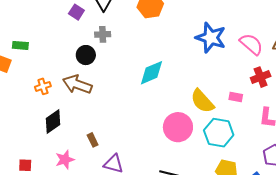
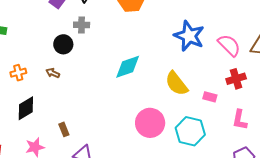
brown arrow: (77, 84) -> (53, 73), size x0.5
yellow semicircle: (202, 101) -> (177, 84), moved

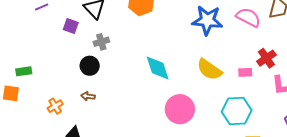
cyan diamond: (128, 67) -> (158, 68), turned -72
red cross: (236, 79) -> (266, 58), moved
pink circle: (150, 123) -> (180, 109), moved

